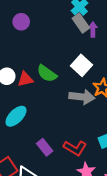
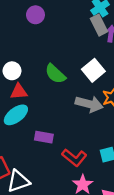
red triangle: (25, 79) -> (19, 92), moved
purple rectangle: (45, 147) -> (44, 137), moved, turned -49

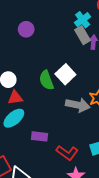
white square: (93, 70) -> (65, 74), moved
green semicircle: (55, 74) -> (46, 80), turned 30

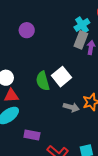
gray rectangle: (82, 35) -> (81, 40), turned 48
gray arrow: (78, 105) -> (71, 107), size x0.7

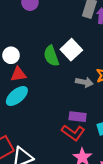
purple rectangle: (32, 135) -> (78, 117), moved

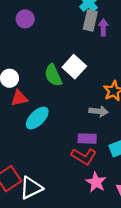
gray arrow: (84, 82) -> (99, 111), moved
cyan ellipse: (17, 96) -> (37, 118), moved

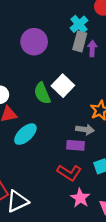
purple circle: (25, 19) -> (34, 42), moved, size x1.5
purple rectangle: (87, 139) -> (75, 145), moved

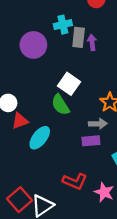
cyan cross: (79, 24) -> (63, 25), moved, turned 36
green semicircle: (42, 93) -> (60, 105), moved
red L-shape: (69, 173) -> (75, 181), moved

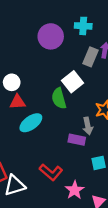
gray rectangle: (79, 37) -> (91, 57), moved
gray arrow: (98, 124) -> (88, 126), turned 63

